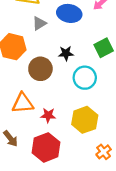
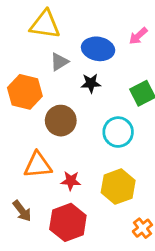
black star: (66, 53) -> (91, 83), moved

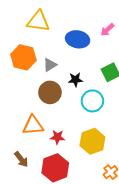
gray triangle: (59, 62) -> (50, 65), moved
black star: (91, 83) -> (75, 80), moved
orange hexagon: (25, 92) -> (23, 57), moved

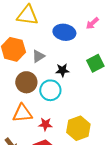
brown circle: (50, 92) -> (26, 82), moved
cyan circle: (92, 101) -> (50, 90), moved

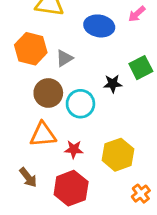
black star: (62, 70) -> (113, 84), moved

